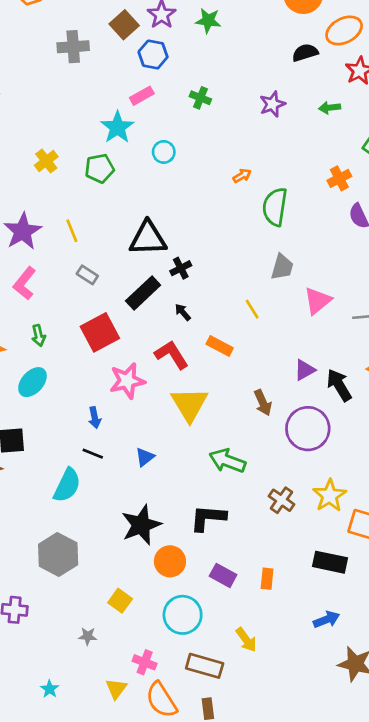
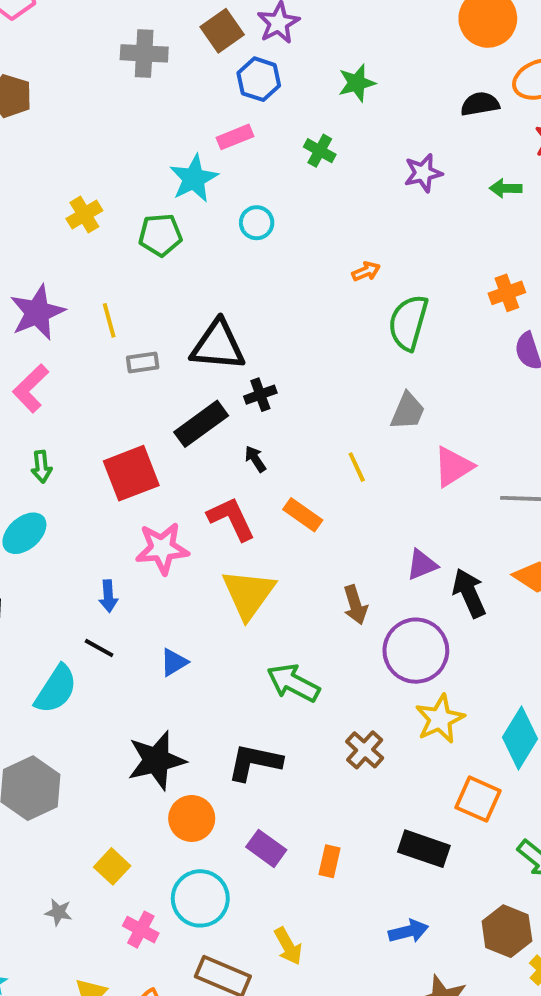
green star: (208, 21) -> (357, 83), moved, turned -30
gray rectangle: (87, 275) -> (143, 362), moved, turned -48
yellow star: (330, 496) -> (440, 719), moved
pink cross: (145, 662) -> (141, 930), moved

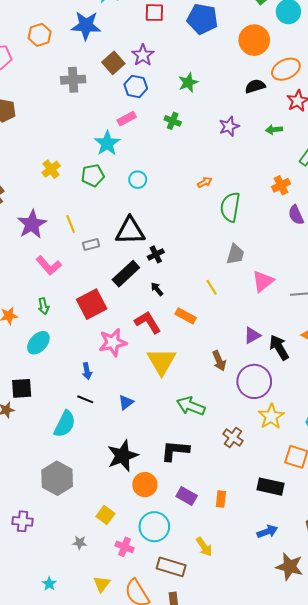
cyan circle: (257, 223) -> (138, 180), moved
pink L-shape: (31, 388) -> (49, 265), moved, turned -80

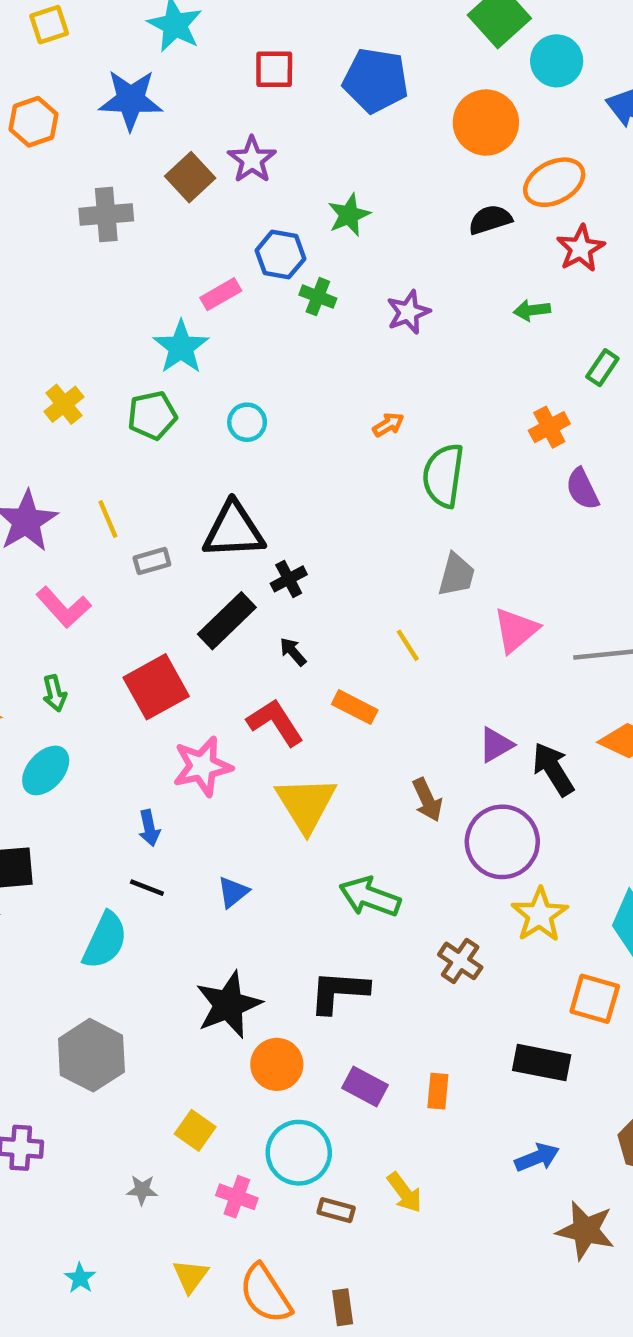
blue hexagon: (136, 86) -> (280, 255), moved
purple star: (229, 126) -> (408, 312), moved
brown rectangle: (171, 567) -> (336, 1210), moved, size x0.6

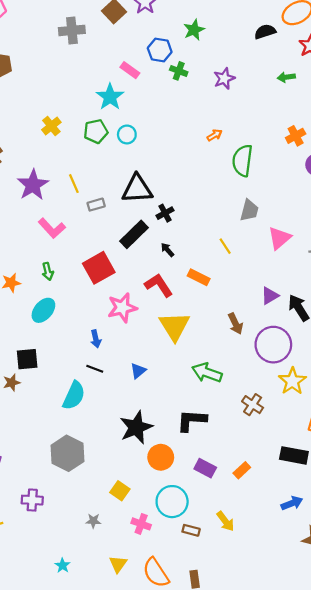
pink rectangle: (221, 294) -> (130, 70), turned 66
cyan circle: (247, 422) -> (127, 134), moved
orange rectangle: (438, 1091) -> (242, 470), turned 42

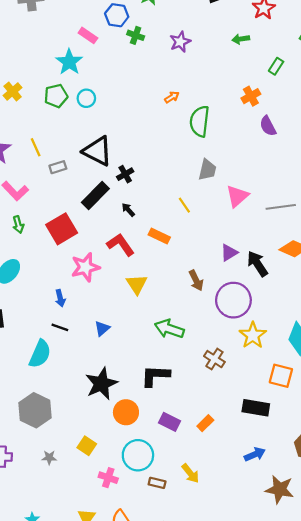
black triangle: (137, 189) -> (97, 151), turned 32
green arrow: (48, 271) -> (18, 225), moved
yellow triangle: (174, 326) -> (137, 284), size x0.7
gray star: (93, 521) -> (49, 458), moved

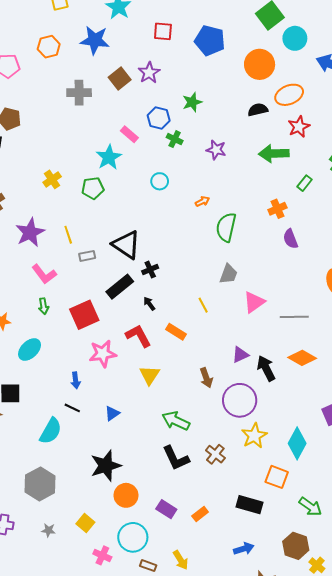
green arrow: (241, 39) -> (274, 154), size x1.8
purple star: (180, 42) -> (216, 150), turned 30
cyan circle: (86, 98) -> (160, 181), moved
black L-shape: (155, 376) -> (176, 458), moved, turned -124

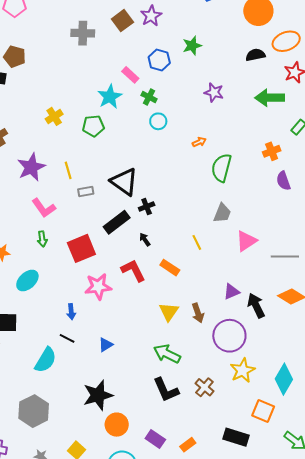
green cross: (175, 139) -> (149, 97), moved
yellow triangle: (150, 375) -> (169, 312), moved

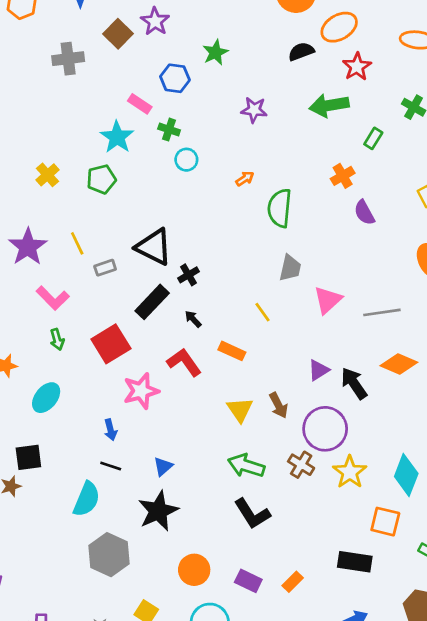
brown cross: (204, 387) -> (301, 465), moved
black star: (98, 395) -> (158, 511), moved
gray hexagon: (34, 411) -> (109, 555), moved

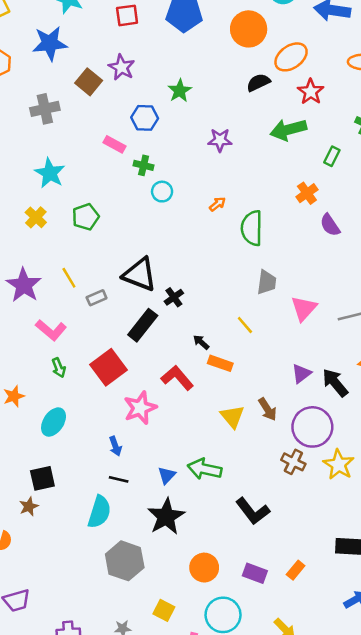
cyan star: (117, 137) -> (50, 173), moved
black arrow: (193, 319) -> (201, 342), moved
green arrow: (246, 466) -> (205, 469), moved

